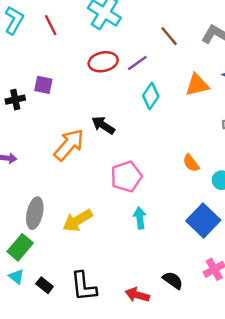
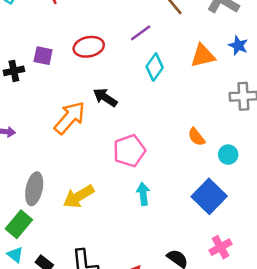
red ellipse: (103, 62) -> (89, 47), moved

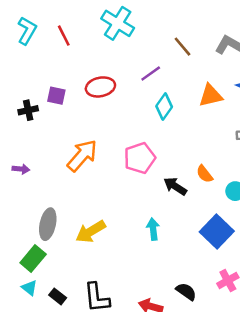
black arrow: (105, 98) -> (175, 186), moved
pink pentagon: (129, 151) -> (140, 158), moved

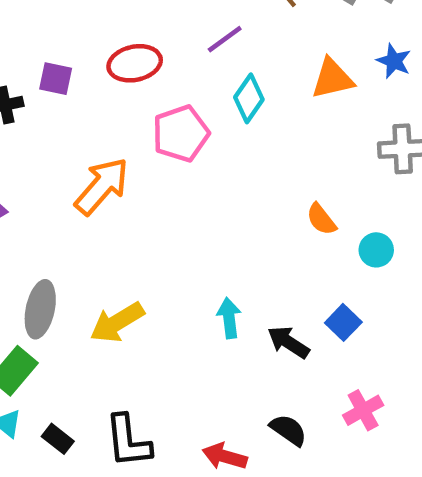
pink pentagon: (140, 158) -> (181, 134), moved
black arrow: (175, 186) -> (288, 342), moved
blue square: (217, 232) -> (343, 322), size x0.6

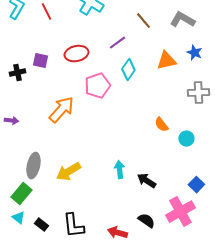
blue square: (343, 322) -> (196, 185), moved
pink cross: (363, 410) -> (180, 212), size x1.6

